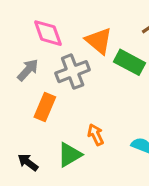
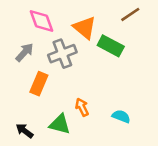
green triangle: (69, 155) -> (60, 124), turned 45

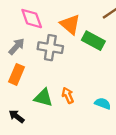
gray cross: (62, 54) -> (50, 48), turned 30
orange rectangle: (39, 84) -> (17, 74), moved
green triangle: (60, 124) -> (43, 98), moved

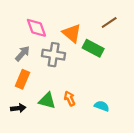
black arrow: (17, 116) -> (18, 108), moved, turned 136

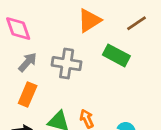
pink diamond: (36, 28) -> (18, 29), moved
orange triangle: (72, 33) -> (89, 20), moved, turned 48

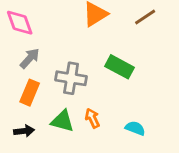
green rectangle: (116, 55) -> (119, 67), moved
gray cross: (67, 64) -> (71, 78), moved

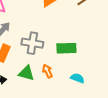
green rectangle: (119, 67) -> (66, 48), moved, turned -30

